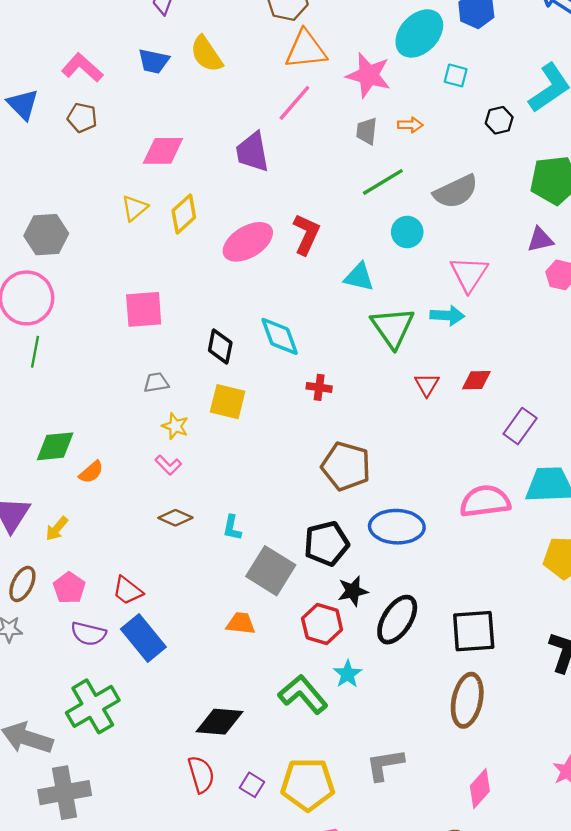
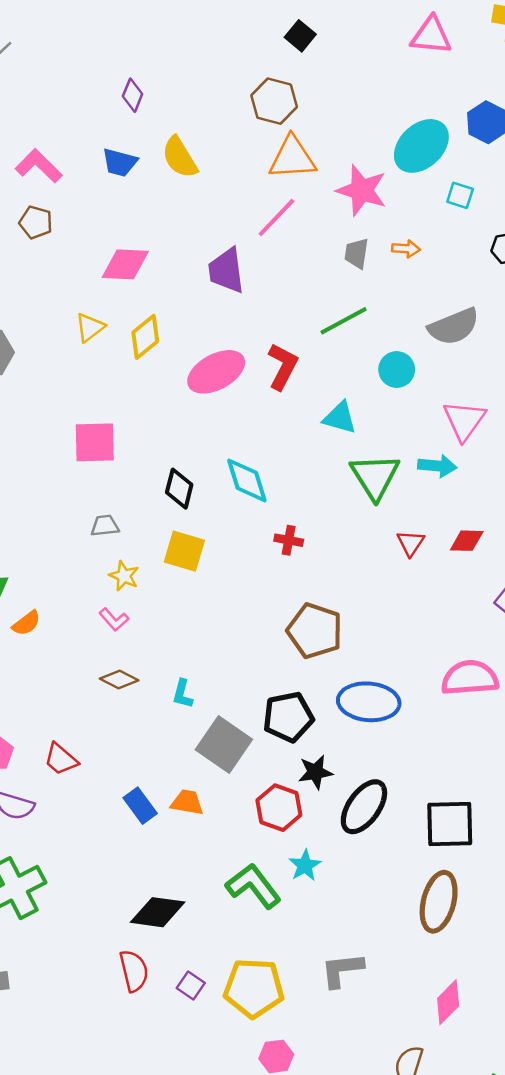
green line: (383, 182) -> (344, 321), moved
blue rectangle: (143, 638) -> (140, 806), moved, size x0.7

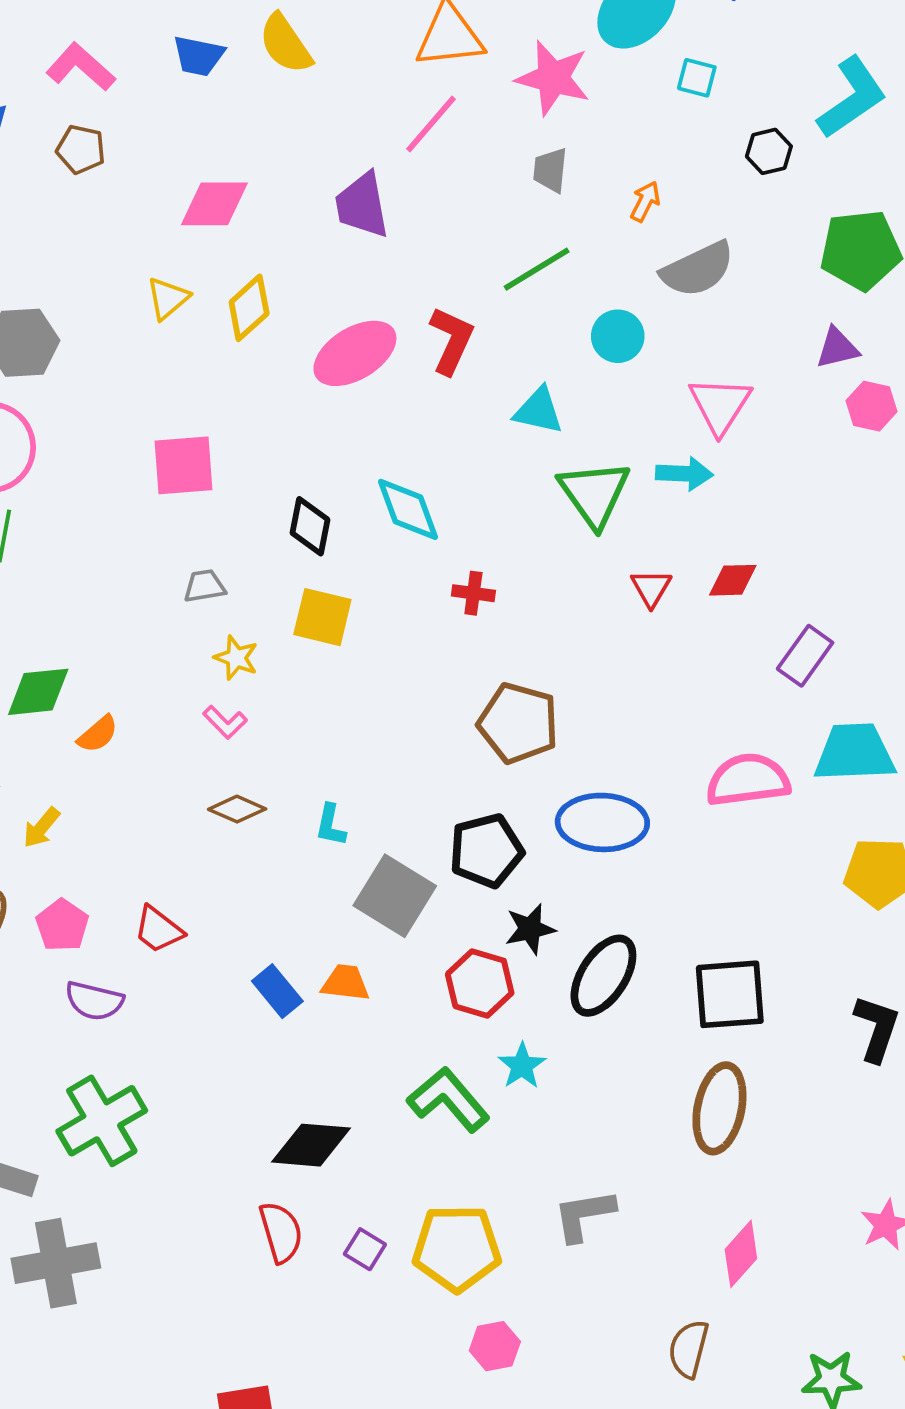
orange arrow: (406, 249) -> (645, 201), moved, turned -64

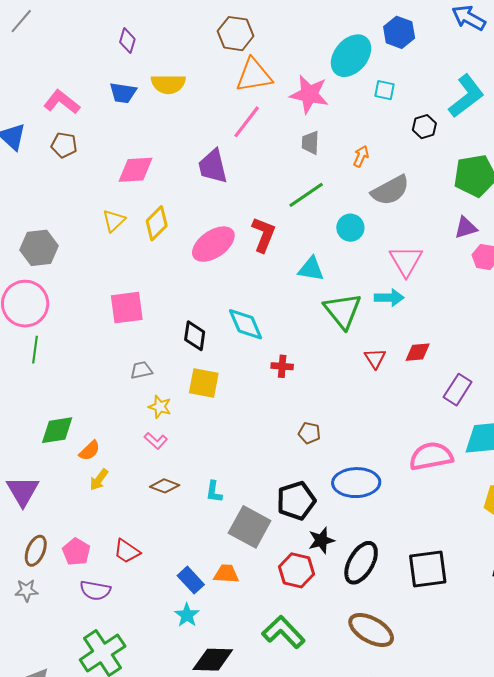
yellow semicircle: (285, 44) -> (168, 84), turned -52
brown pentagon: (518, 723) -> (309, 433), size x0.5
yellow arrow: (41, 828) -> (99, 480), moved
cyan star: (522, 1066) -> (187, 615), moved
brown ellipse: (719, 1108) -> (371, 630), moved, turned -69

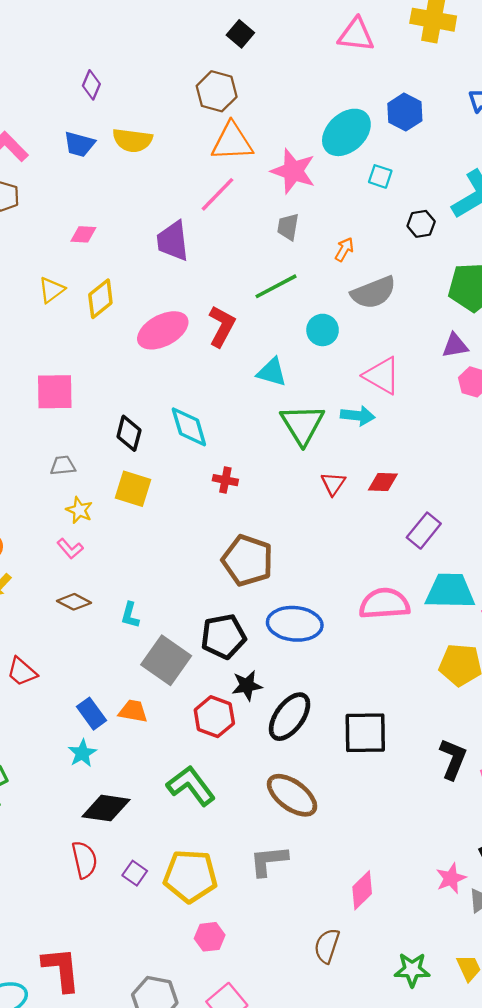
pink diamond: (136, 170) -> (83, 234), size x0.6
pink triangle: (406, 261) -> (382, 376), turned -36
brown pentagon: (309, 433) -> (248, 560), size x2.0

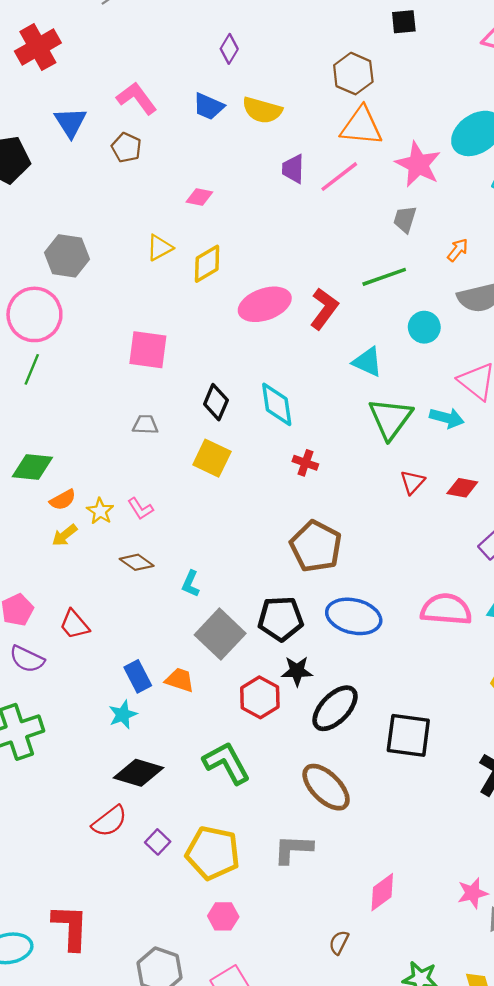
black square: (240, 34) -> (404, 22), moved, turned 36
purple trapezoid: (173, 241) -> (293, 169), moved, size x0.7
yellow star: (79, 510) -> (100, 511), moved
red semicircle: (84, 860) -> (109, 821), turned 57
brown semicircle: (327, 946) -> (339, 942), size x0.7

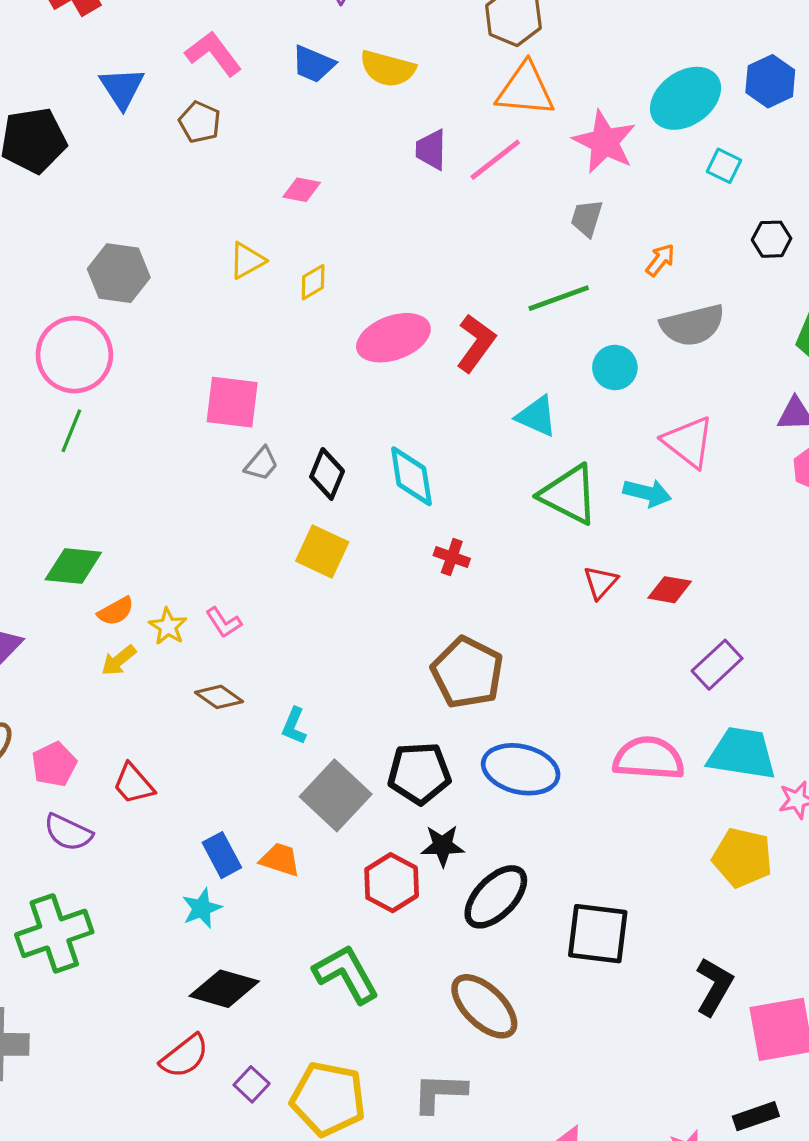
yellow diamond: (207, 264) -> (313, 282), size x0.7
green triangle: (390, 418) -> (569, 494), turned -39
gray trapezoid: (145, 425) -> (261, 464), moved, turned 128

